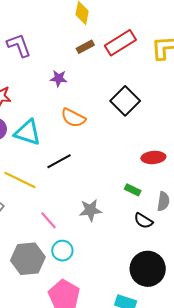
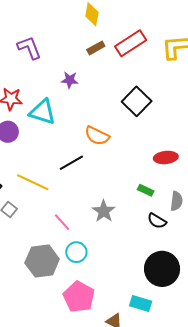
orange semicircle: (73, 118) -> (97, 136), moved
cyan triangle: (28, 133) -> (42, 112), moved
gray star: (90, 210) -> (104, 211), turned -30

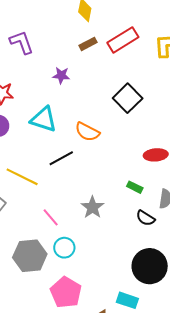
cyan triangle: (42, 112) -> (44, 119), moved

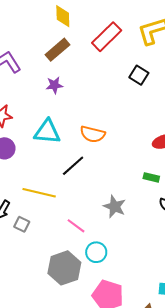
brown rectangle: (88, 44) -> (58, 50), moved, size x1.4
black square: (128, 98) -> (139, 75), moved, size x0.7

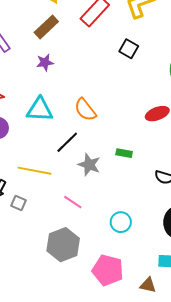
orange semicircle: (93, 134) -> (85, 110), turned 40
green rectangle: (151, 177) -> (124, 153), moved
gray star: (115, 207) -> (89, 165), moved
cyan circle: (96, 252) -> (121, 222), moved

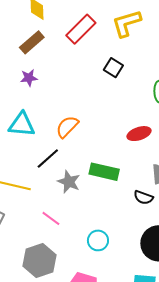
orange semicircle: (85, 110) -> (67, 127), turned 80
green rectangle: (124, 153) -> (104, 172), size x1.8

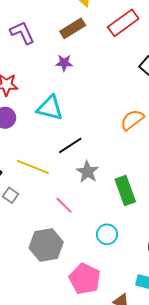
orange semicircle: (67, 127) -> (132, 120), moved
green rectangle: (104, 172) -> (125, 191), moved, turned 48

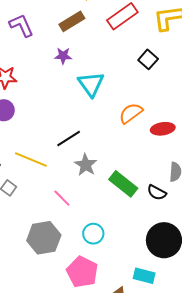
cyan triangle: (50, 108) -> (91, 84), moved, turned 40
green rectangle: (125, 191) -> (123, 184), turned -32
cyan circle: (107, 234) -> (93, 234), moved

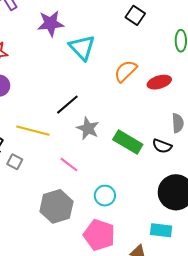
purple star: (63, 56) -> (51, 23), size x1.5

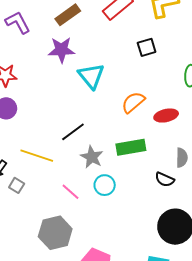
black square: (135, 15) -> (147, 47), turned 36
green rectangle: (128, 142) -> (131, 147), moved, turned -44
cyan circle: (105, 196) -> (105, 185), moved

